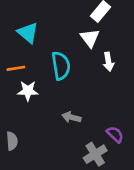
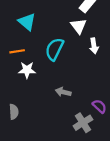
cyan semicircle: (61, 66) -> (54, 49), turned -145

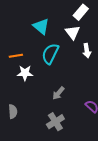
cyan triangle: (27, 22) -> (41, 26), moved
gray arrow: (63, 92) -> (58, 93), turned -64
gray cross: (83, 123) -> (55, 122), moved

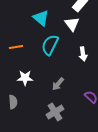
white arrow: (87, 51) -> (83, 54), moved
white star: (25, 73) -> (25, 78), moved

